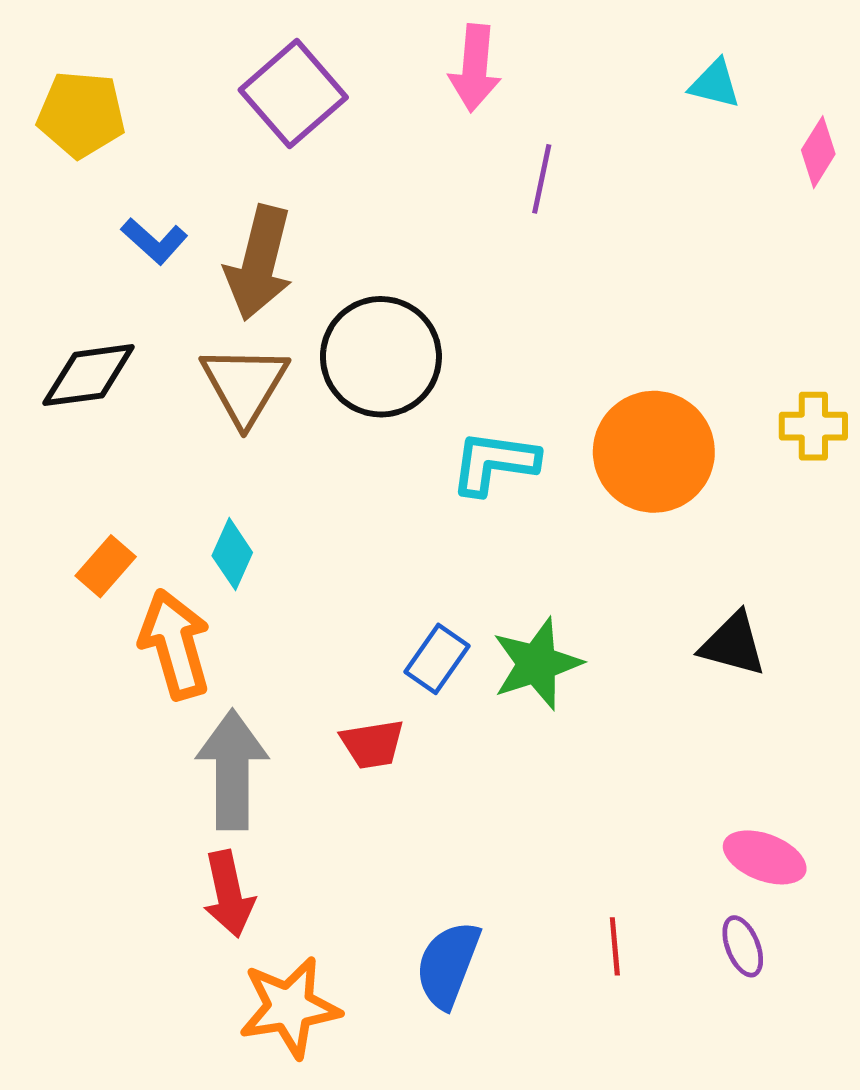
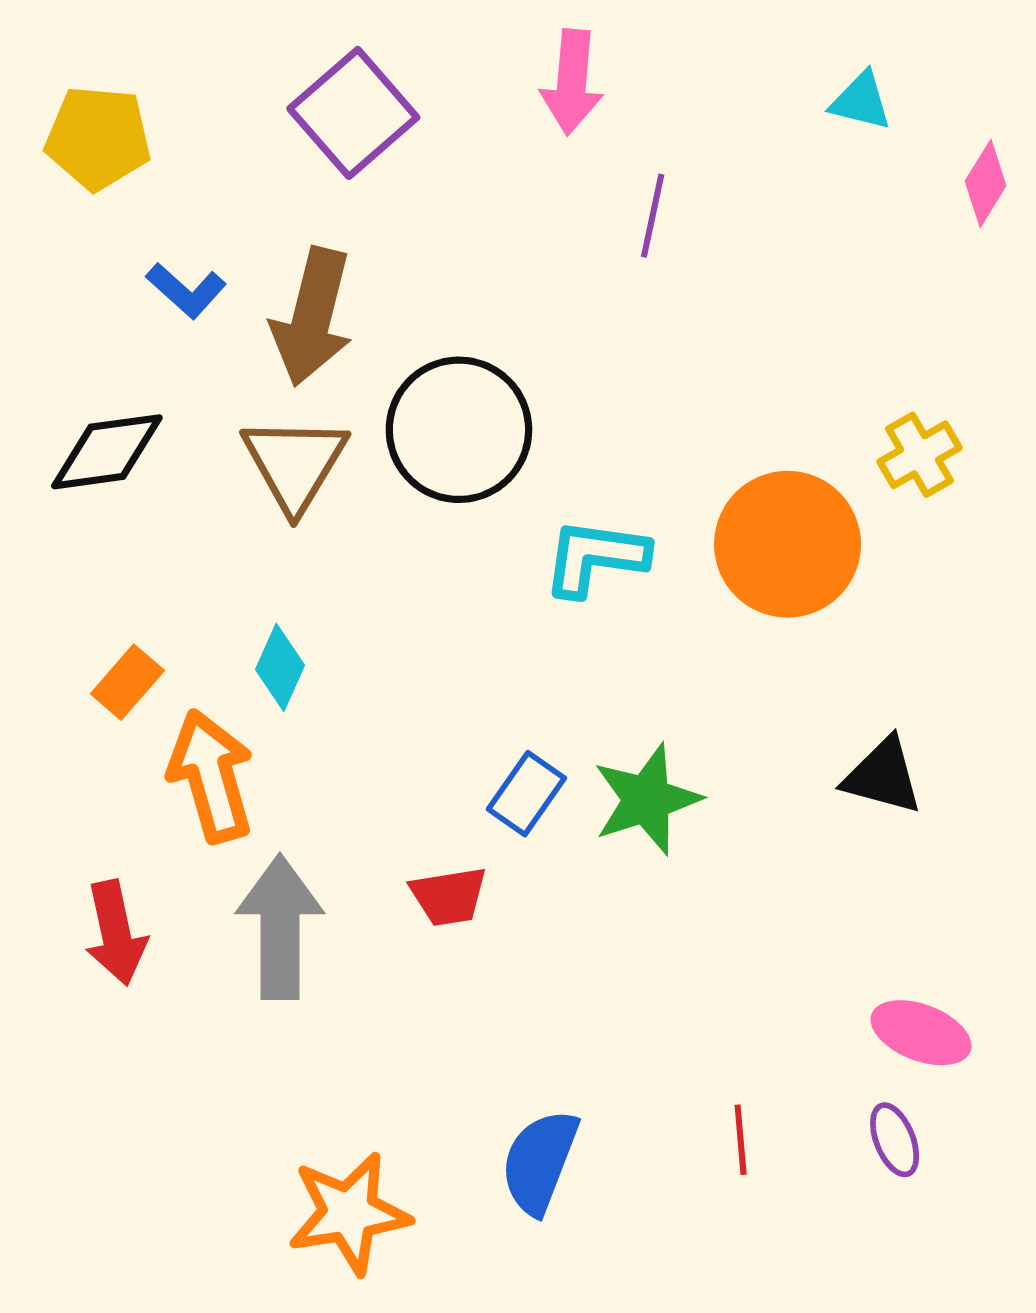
yellow cross: (813, 426) -> (920, 455), moved, turned -30
red arrow: (229, 894) -> (116, 933), moved

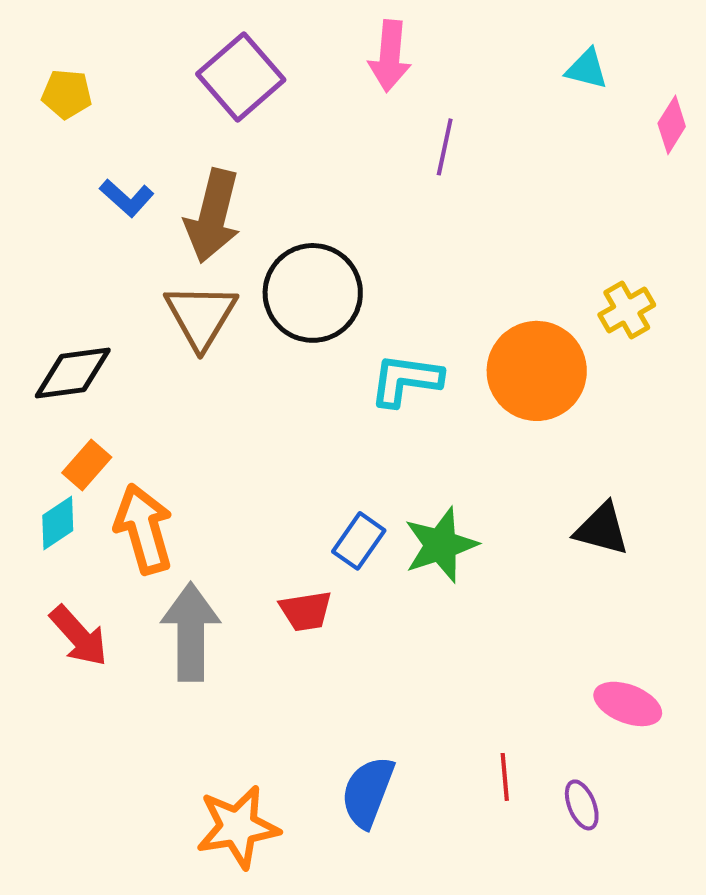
yellow pentagon: (98, 138) -> (67, 94), size x0.7
black diamond: (107, 452) -> (73, 373), moved
cyan diamond: (280, 667) -> (58, 523), moved, turned 32
red arrow: (116, 933) -> (79, 636), turned -30
purple ellipse: (895, 1140) -> (582, 805), moved

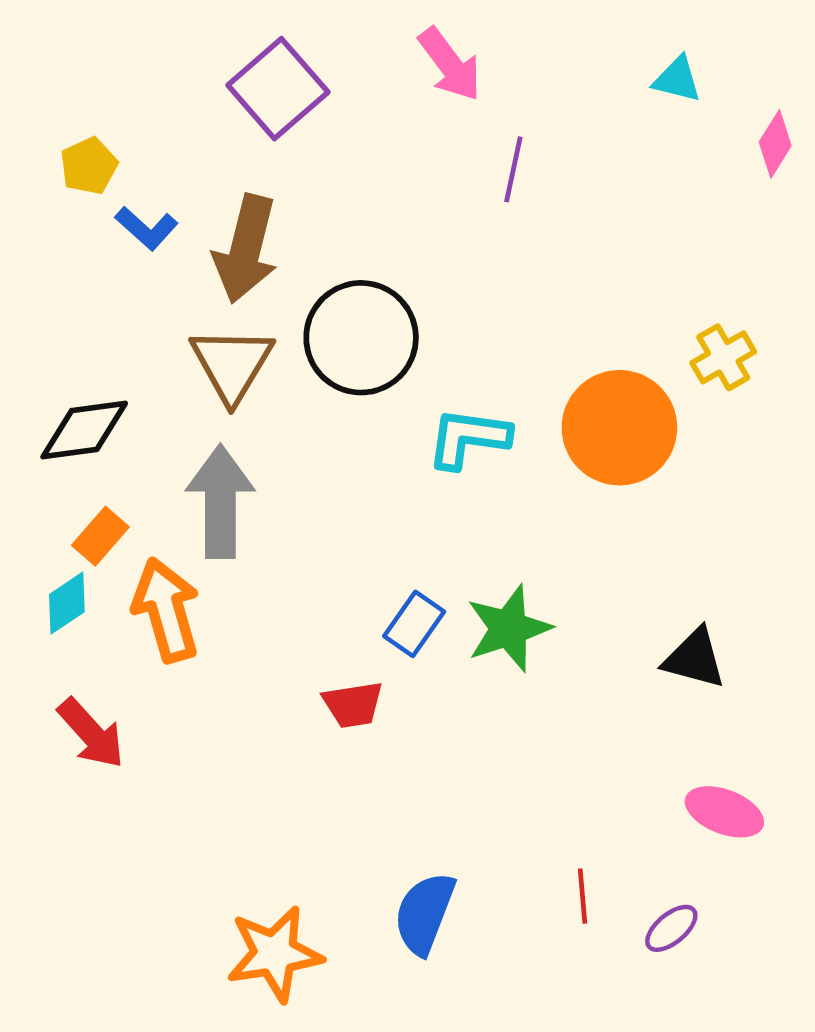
pink arrow: (390, 56) -> (450, 64), turned -42
yellow pentagon: (67, 94) -> (89, 166), moved, turned -30
black triangle: (602, 529) -> (694, 658), moved
gray arrow: (191, 632) -> (220, 502), moved
purple ellipse: (582, 805) -> (671, 928), turned 72

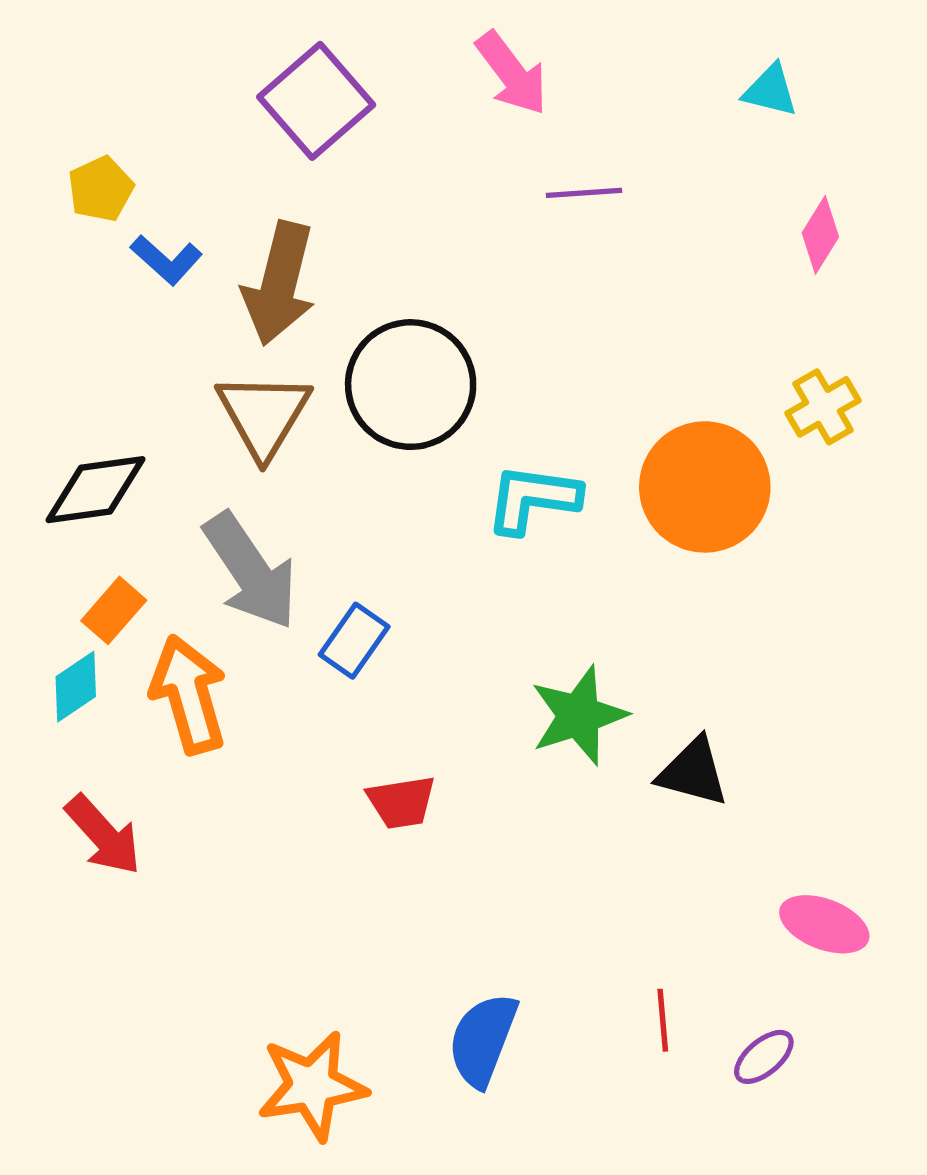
pink diamond: (775, 144) -> (820, 235), moved
purple line: (513, 169) -> (584, 193), turned 74
gray arrow: (220, 502) -> (250, 571), turned 146
blue rectangle: (414, 624) -> (354, 641), moved
black triangle: (694, 658) -> (693, 772), moved

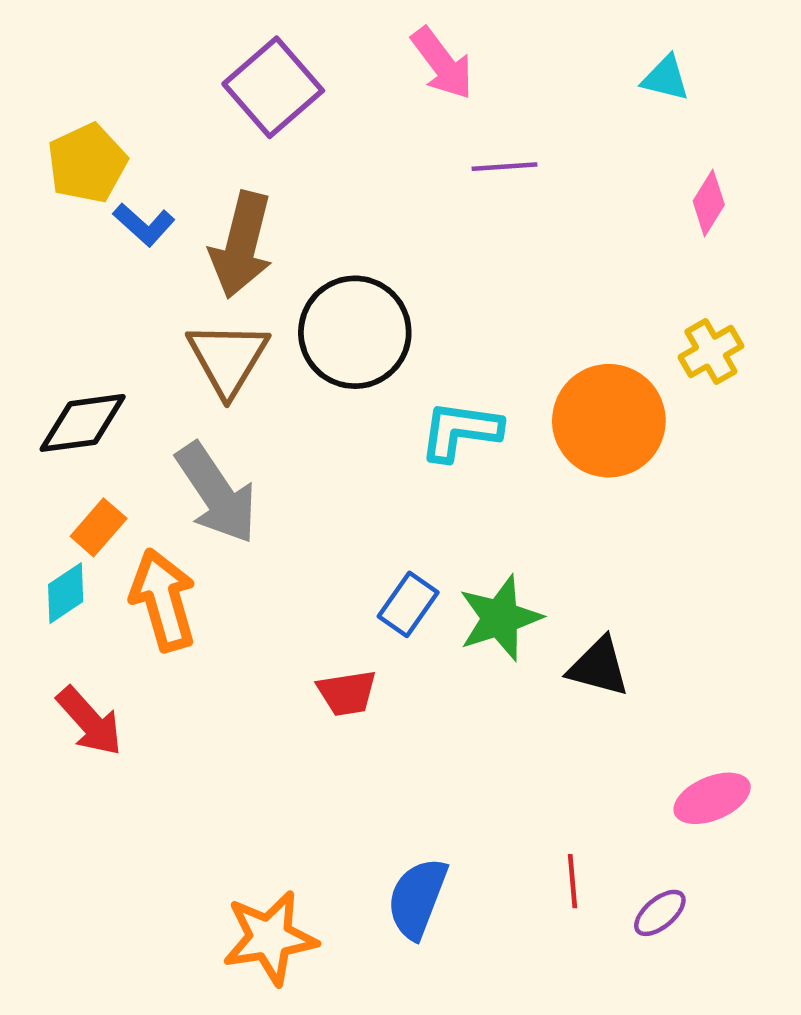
yellow pentagon: (101, 189) -> (87, 163), size x1.4
blue rectangle: (354, 641) -> (408, 604), moved
pink ellipse: (824, 924) -> (712, 798), turned -44

